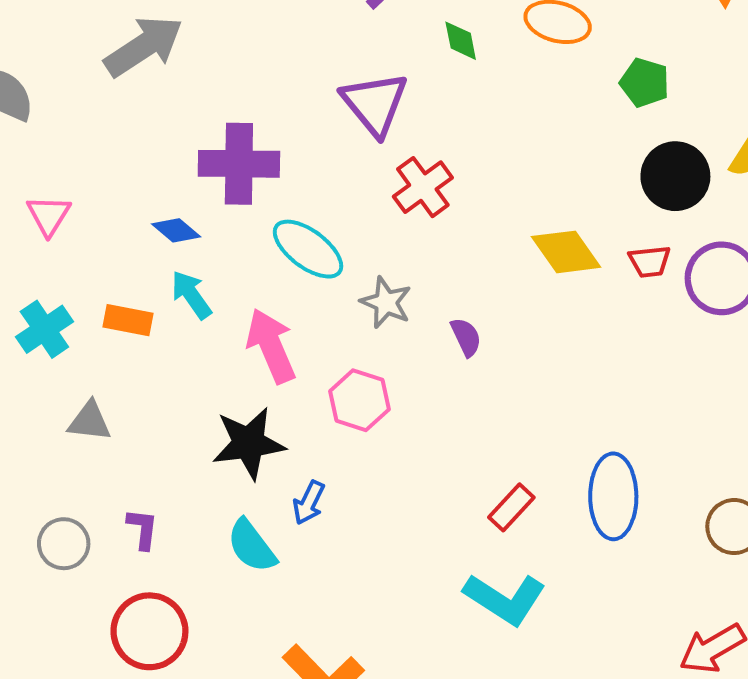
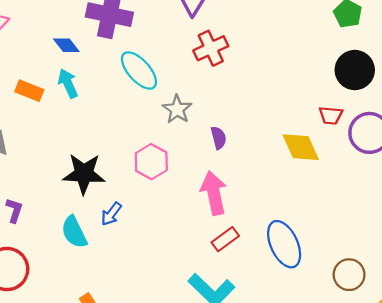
yellow diamond: (566, 252) -> (301, 147), moved
pink arrow: (271, 346) -> (214, 193), moved
blue ellipse: (613, 496) -> (284, 244), turned -36

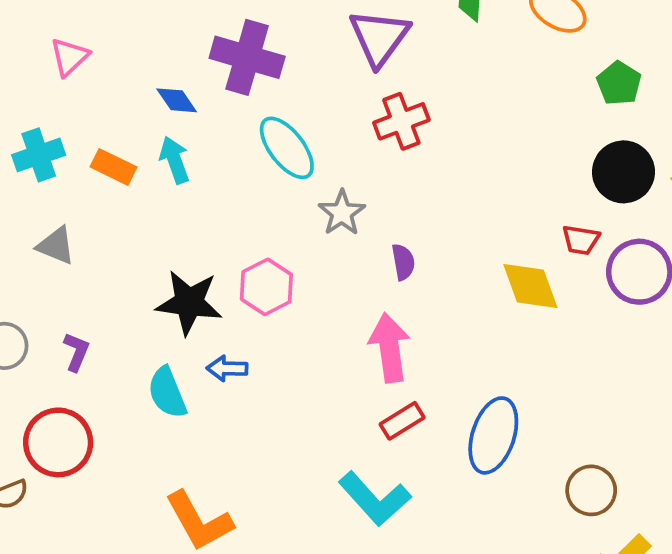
pink hexagon: (151, 162) -> (266, 287), moved
blue arrow: (111, 214) -> (227, 368), turned 50
blue ellipse: (284, 244) -> (493, 435), turned 39

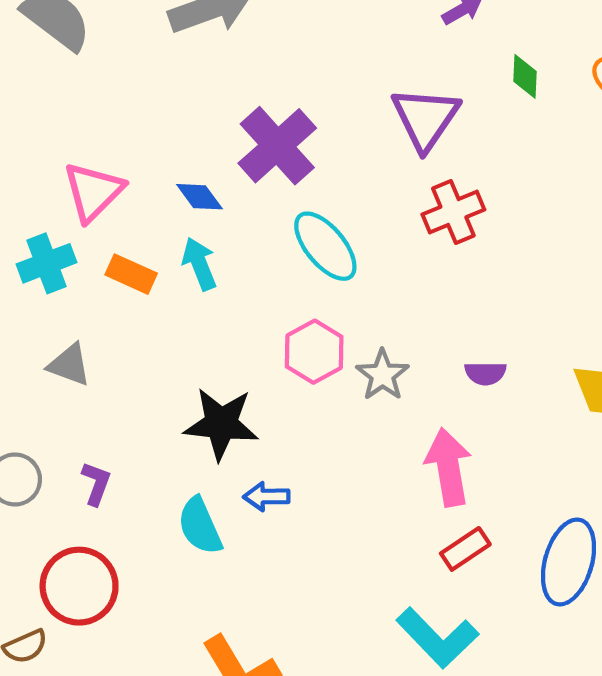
pink triangle: (69, 57) -> (93, 192), moved, size x1.4
purple cross: (247, 57) -> (277, 146), turned 34
gray star: (342, 213) -> (382, 375), moved
purple semicircle: (403, 262) -> (485, 373), moved, turned 102
pink hexagon: (266, 287) -> (314, 352), moved

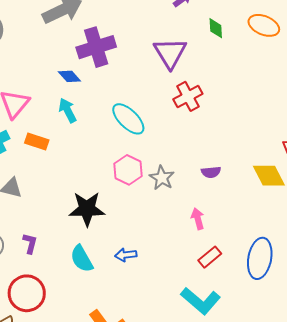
purple cross: (277, 146) -> (96, 47), moved, turned 30
blue diamond: (200, 197) -> (69, 76), moved
cyan arrow: (199, 264) -> (68, 110), moved
pink arrow: (448, 467) -> (198, 219), size x0.6
blue arrow: (266, 497) -> (126, 255), moved

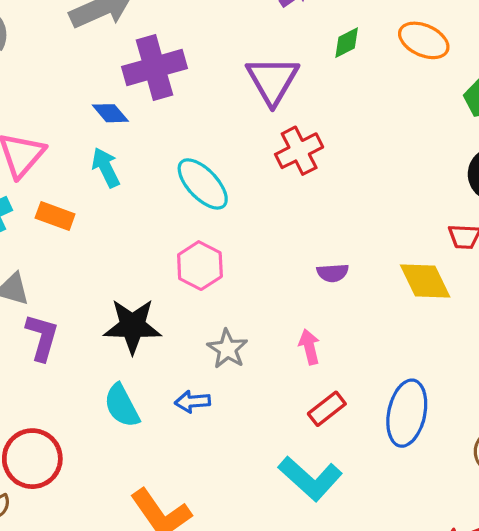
green diamond: (216, 28) -> (347, 43), turned 65
gray star: (162, 178) -> (227, 349), moved
purple L-shape: (30, 243) -> (42, 337), moved, size x1.4

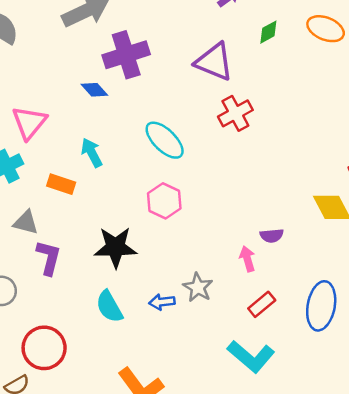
purple triangle: (272, 80) -> (214, 62), turned -36
cyan arrow: (106, 167) -> (92, 153), moved
orange rectangle: (55, 216) -> (61, 184), moved
purple semicircle: (333, 273) -> (272, 236), moved
gray star: (227, 349) -> (198, 287), moved

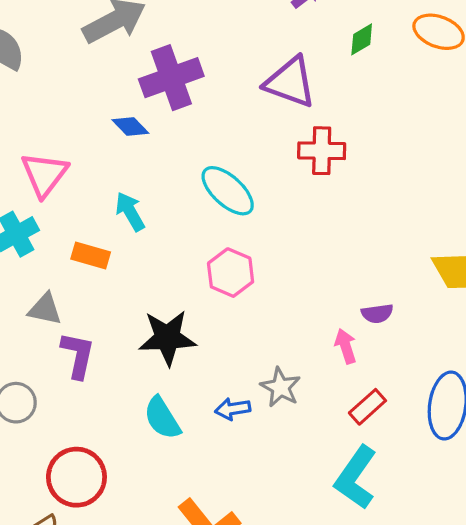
red cross: (235, 113) -> (322, 151), turned 32
cyan L-shape: (251, 357) -> (356, 478), turned 87

